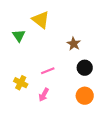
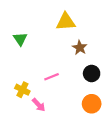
yellow triangle: (41, 20) -> (66, 22), moved, turned -42
pink arrow: (44, 95) -> (39, 105), moved, turned -72

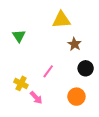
pink line: (52, 77) -> (48, 71), turned -32
orange circle: (92, 104) -> (76, 97), moved

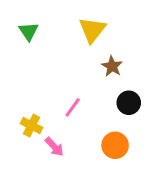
yellow triangle: (61, 20) -> (92, 30), turned -48
green triangle: (19, 36) -> (28, 31), moved

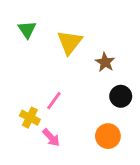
yellow triangle: (92, 30) -> (70, 42), moved
pink line: (73, 107) -> (54, 101), moved

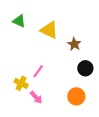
green triangle: (27, 30) -> (19, 21), turned -32
yellow triangle: (70, 42) -> (49, 30), turned -42

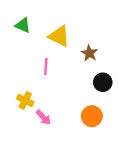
pink line: (38, 71) -> (46, 67), moved, turned -32

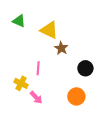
brown star: (89, 53) -> (61, 48), moved
pink line: (46, 67) -> (38, 68), moved

